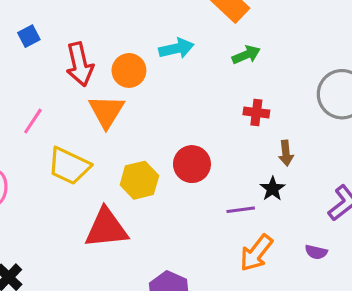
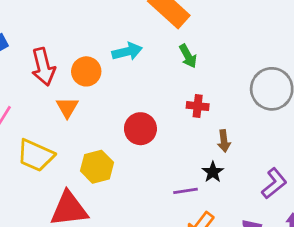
green arrow: (246, 55) -> (188, 56), turned 85
orange triangle: (106, 111) -> (67, 107), size x0.7
red circle: (192, 164) -> (140, 129), moved

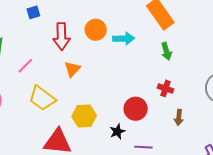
orange circle: (86, 71) -> (96, 30), moved
red circle: (140, 129) -> (136, 109), moved
black star: (213, 172) -> (117, 132), moved

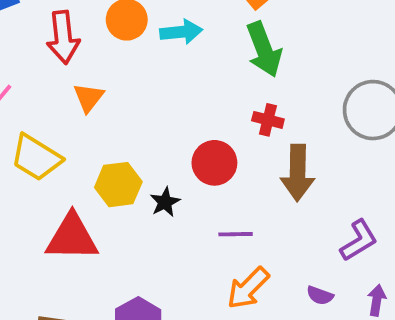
green arrow: (166, 51) -> (264, 49), size x1.6
brown arrow: (179, 118) -> (298, 173), size x1.8
black star: (117, 132) -> (165, 202), moved

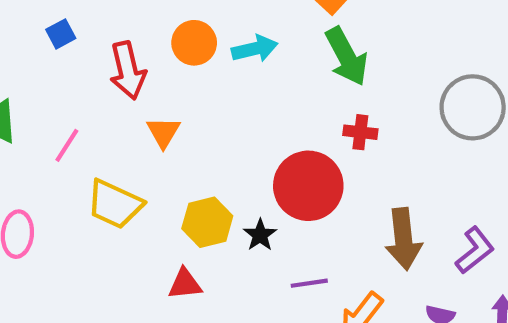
red circle: (214, 163) -> (308, 186), size x1.4
brown arrow: (298, 173) -> (403, 239), moved
purple line: (236, 234) -> (309, 283), moved
red triangle: (72, 237) -> (185, 284), moved, size x0.6

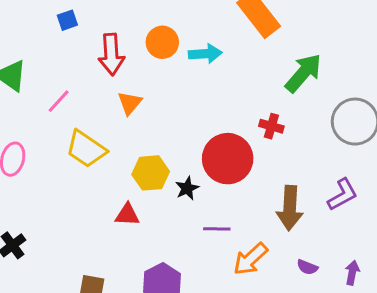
green arrow: (347, 56) -> (303, 73), moved, turned -120
purple L-shape: (475, 250) -> (342, 195), moved

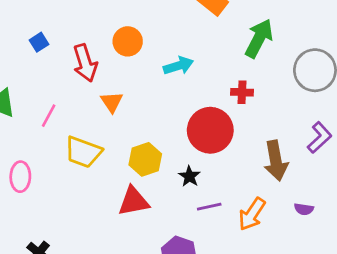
cyan arrow: (205, 54) -> (178, 66), moved
black star: (187, 188) -> (189, 176), moved
red triangle: (127, 215) -> (134, 201), size x1.4
purple line: (217, 229) -> (209, 207), moved

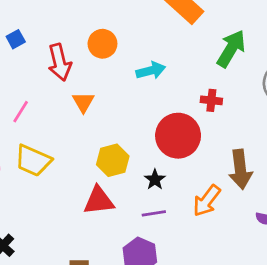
yellow trapezoid: (83, 152) -> (33, 161), moved
purple line: (209, 207) -> (154, 213), moved
orange arrow: (252, 214) -> (207, 201), moved

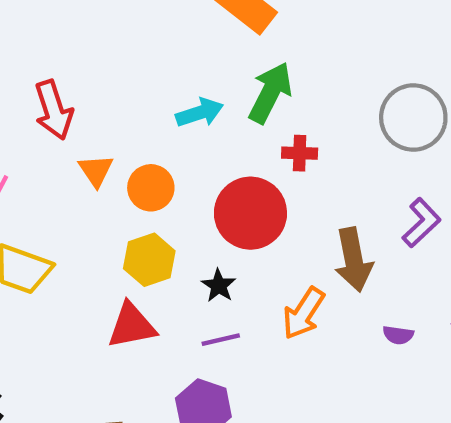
orange circle: (102, 44) -> (151, 188), moved
green arrow: (231, 49) -> (270, 93), moved

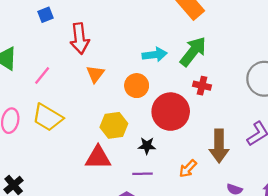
orange circle: (151, 188) -> (137, 86), moved
black star: (219, 286) -> (147, 146), turned 30
orange arrow: (303, 313) -> (188, 169), size x0.7

